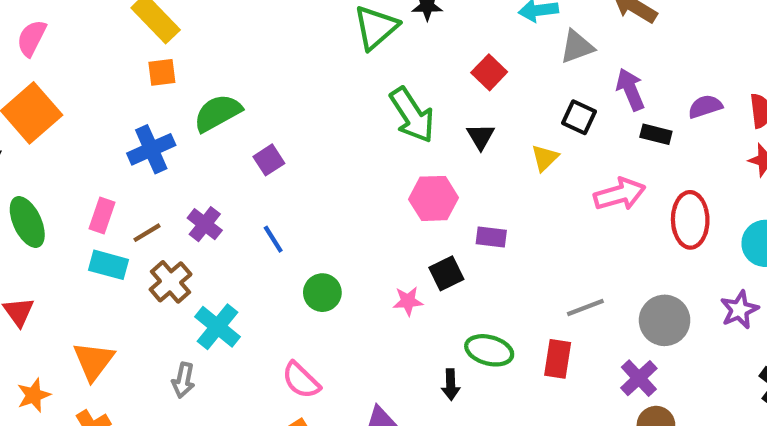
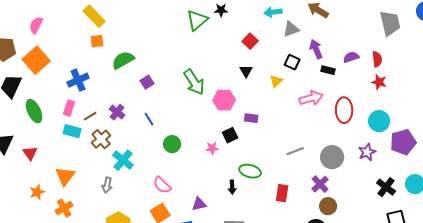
green arrow: (412, 115) -> (194, 82), moved
blue cross: (151, 149) -> (78, 80), moved
red rectangle: (558, 359) -> (282, 193), moved

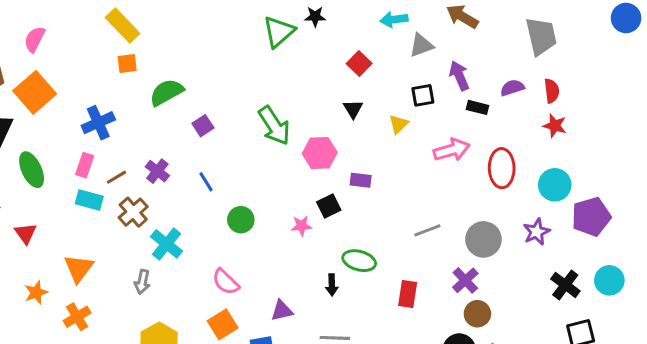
gray trapezoid: (390, 23) -> (541, 36), moved
black square: (292, 62) -> (423, 95), turned -35

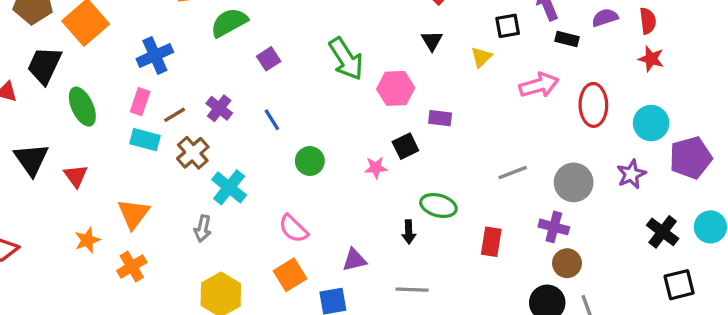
purple cross: (465, 280) -> (554, 227), turned -32

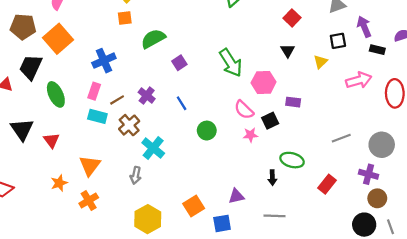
pink semicircle: (293, 229) -> (244, 110), moved
red rectangle: (491, 242) -> (327, 184), turned 30

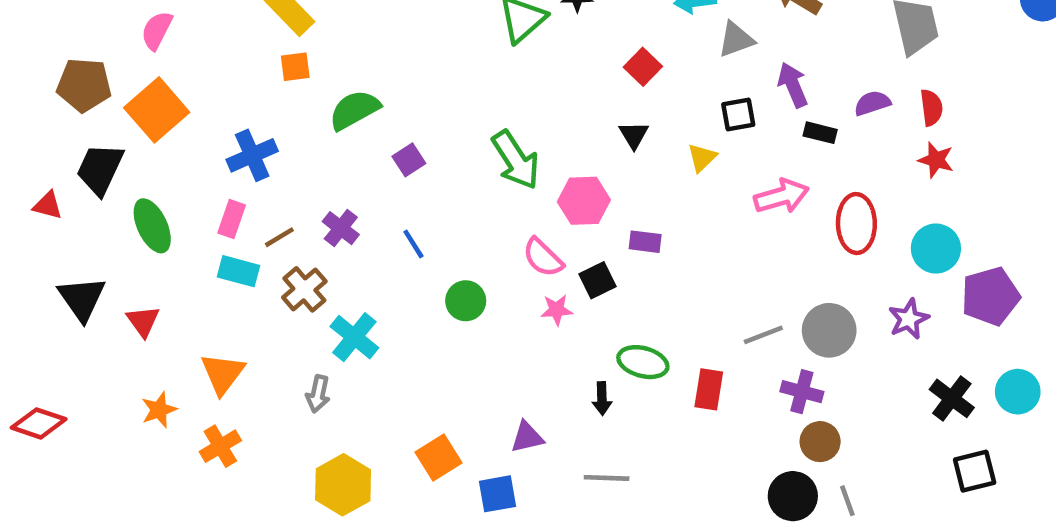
gray line: (341, 138) -> (763, 335), moved
red rectangle: (327, 184) -> (709, 389), moved, turned -30

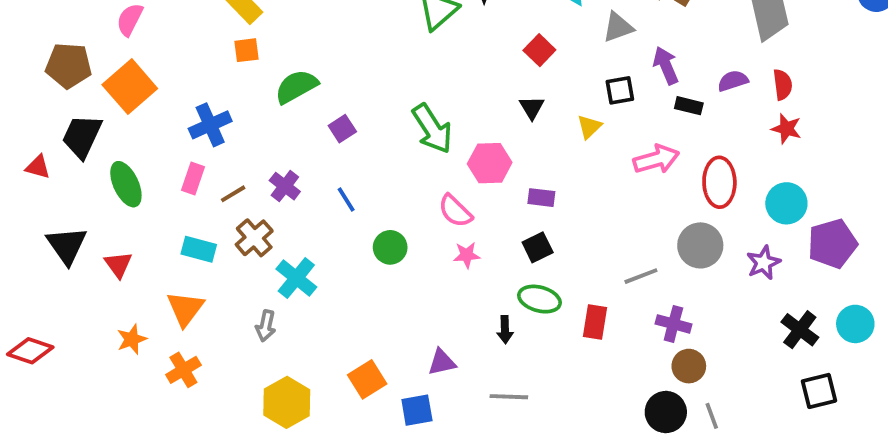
cyan rectangle: (239, 271) -> (199, 249), moved
black square: (597, 280) -> (538, 247), moved
gray circle: (829, 330) -> (700, 245), moved

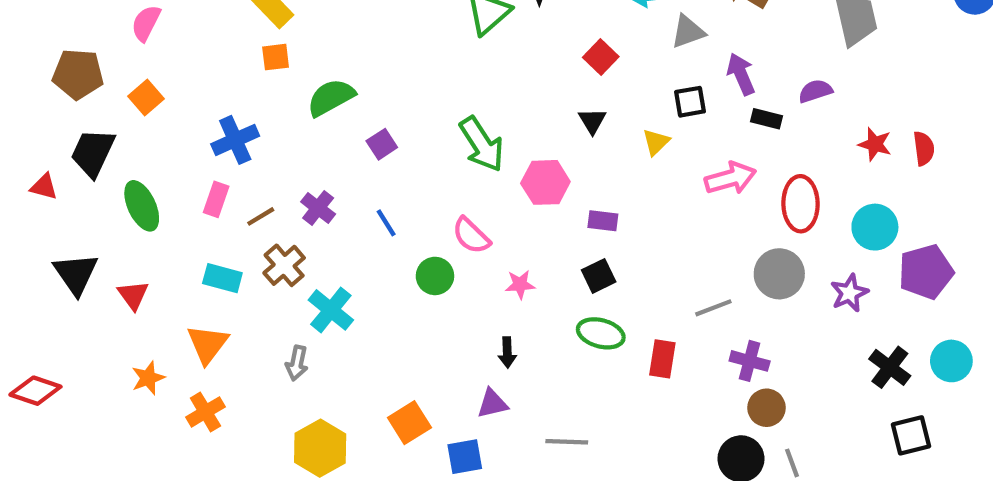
red semicircle: (783, 85) -> (924, 148), moved
orange square: (130, 87) -> (146, 97), size x0.6
pink semicircle: (455, 211) -> (471, 236), moved
black arrow: (505, 330) -> (507, 352), moved

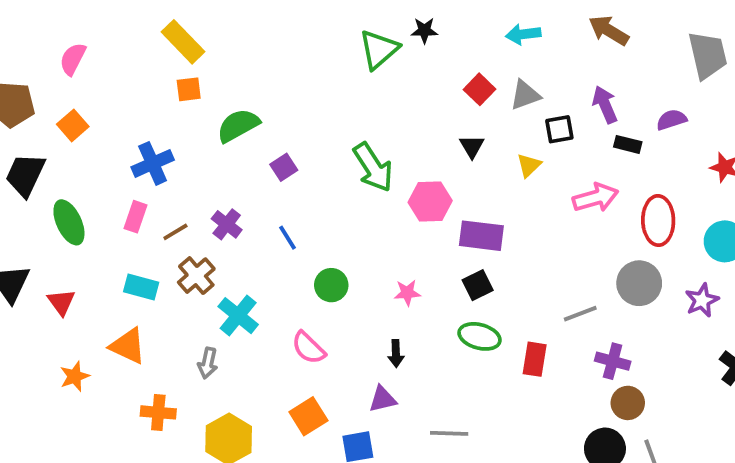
gray triangle: (688, 32) -> (525, 95), moved
purple rectangle: (603, 221) -> (481, 236), size x1.6
pink semicircle: (471, 236) -> (308, 348), moved
orange triangle: (208, 344) -> (128, 346), turned -42
orange cross: (205, 412) -> (158, 412), moved, turned 36

